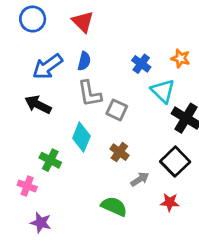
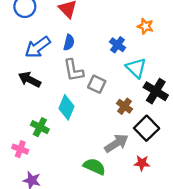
orange star: (181, 58) -> (145, 26), moved
brown cross: (119, 152) -> (124, 106), moved
gray arrow: (140, 179) -> (116, 143), size x1.5

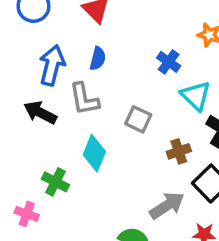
blue arrow: (38, 47) -> (52, 65), turned 140
gray L-shape: (74, 70) -> (84, 99), moved
brown cross: (124, 106) -> (179, 151), turned 35

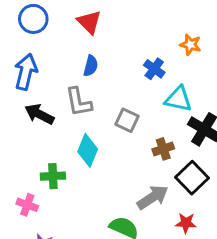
blue arrow: (52, 65) -> (26, 72), moved
cyan triangle: (196, 96) -> (178, 99), turned -32
green cross: (55, 182) -> (53, 176), turned -30

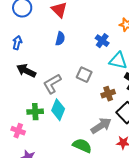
blue arrow: (26, 72) -> (17, 43), size x0.6
gray L-shape: (79, 102) -> (52, 84), moved, turned 70
cyan diamond: (88, 150) -> (58, 110), moved

